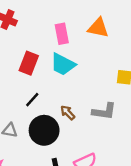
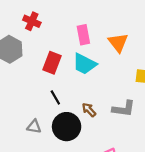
orange triangle: (98, 28) -> (118, 43), moved, turned 40
black line: (32, 100) -> (55, 97), turned -72

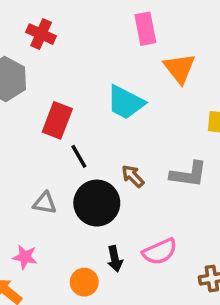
pink rectangle: (83, 35) -> (145, 29), moved
red rectangle: (52, 63) -> (57, 120), moved

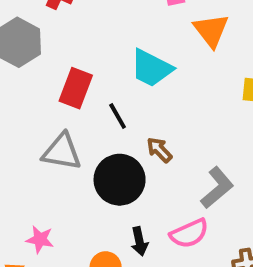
black line: (79, 156) -> (118, 116), moved
gray L-shape: (188, 174) -> (217, 188), moved, turned -48
gray triangle: (45, 203) -> (62, 152), moved, size x1.5

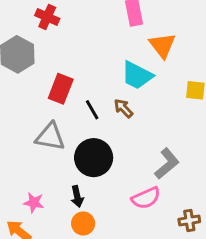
cyan trapezoid: (151, 68) -> (137, 75), moved
brown arrow: (159, 150) -> (124, 108), moved
black arrow: (139, 241) -> (77, 197), moved

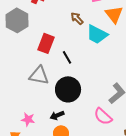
brown arrow: (124, 108) -> (77, 18), moved
black arrow: (77, 197) -> (57, 115), turned 80
pink semicircle: (146, 198) -> (103, 116), turned 66

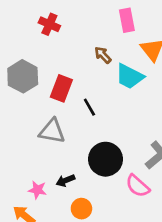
gray hexagon: (17, 20) -> (23, 76), moved
black circle: (68, 89) -> (105, 159), moved
black arrow: (57, 115) -> (65, 181), moved

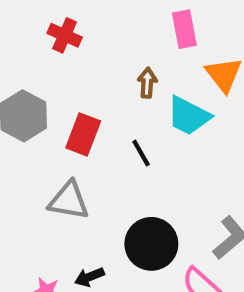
brown arrow: (103, 55) -> (147, 83), turned 48
black line: (89, 107) -> (141, 153), moved

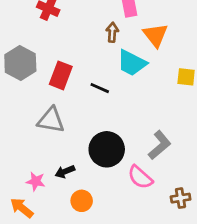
brown arrow: (147, 83) -> (112, 32), moved
black line: (141, 153) -> (100, 88), turned -36

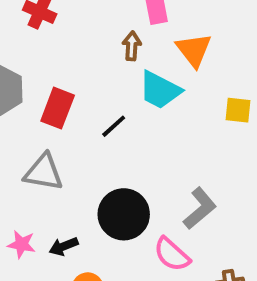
black line: (100, 88) -> (114, 126), turned -66
pink star: (36, 181) -> (22, 244), moved

